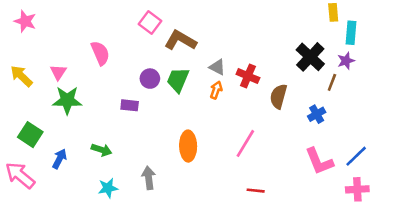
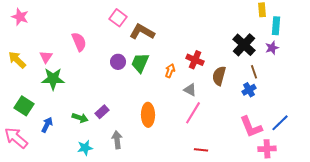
gray triangle: (217, 67) -> (190, 90), moved
brown line: (332, 82) -> (254, 72), moved, turned -40
purple rectangle: (130, 105) -> (102, 112), moved, turned -48
pink cross: (357, 189) -> (267, 149), moved

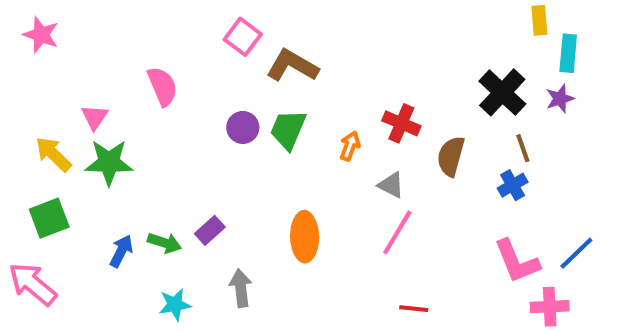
yellow arrow: (17, 60) -> (53, 154), moved
green square: (24, 106) -> (49, 218), turned 36
blue arrow: (47, 125) -> (121, 251), moved

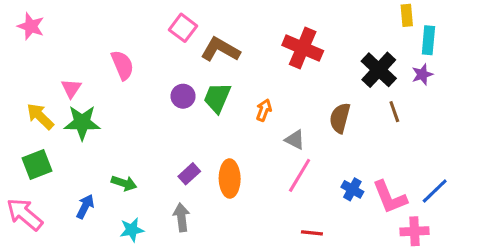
red cross: (401, 123) -> (303, 48), moved, size x1.4
blue cross: (513, 185) -> (352, 189), moved, turned -30
purple rectangle: (210, 230) -> (189, 174), moved
blue arrow: (121, 251) -> (85, 206), moved

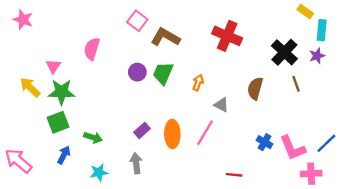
yellow rectangle: (407, 15) -> (305, 11), turned -49
pink semicircle: (122, 65) -> (92, 49), turned -140
green square: (37, 165) -> (58, 122), moved
pink line: (300, 175) -> (205, 133), moved

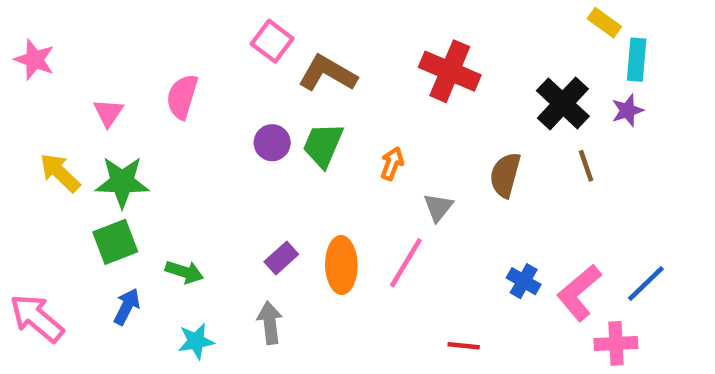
pink star: (23, 20) -> (34, 60), moved
pink triangle: (53, 66) -> (108, 113), moved
gray triangle: (221, 105) -> (438, 207), turned 42
pink L-shape: (293, 148) -> (579, 293), turned 72

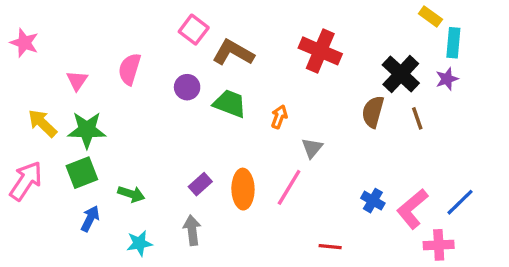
purple circle: (272, 143) -> (187, 87), moved
green trapezoid: (323, 145) -> (230, 104), turned 88
brown semicircle: (505, 175) -> (373, 112), moved
pink arrow: (37, 318) -> (26, 181), moved, turned 84

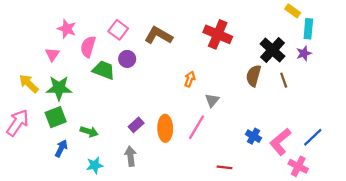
pink square: (194, 30) -> (118, 30), moved
pink star: (24, 43) -> (67, 29), moved
green trapezoid: (230, 104) -> (104, 70), moved
pink cross: (439, 245) -> (298, 166), turned 30

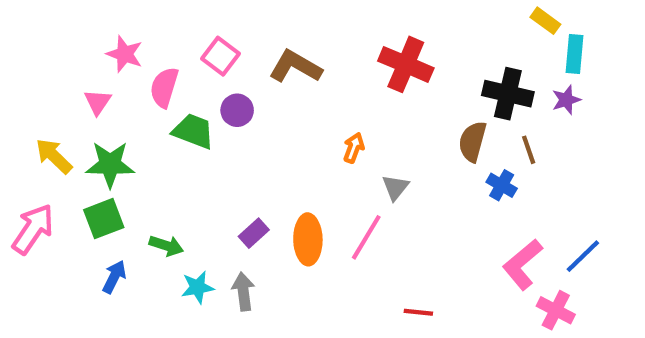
black cross: (273, 50) -> (508, 94), turned -30
blue cross: (254, 136) -> (502, 185), moved
cyan star: (95, 165) -> (198, 287), moved

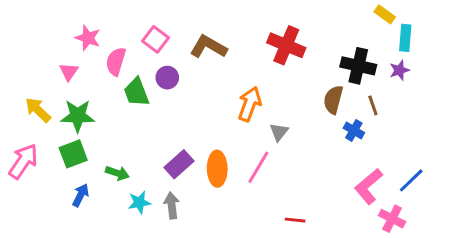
green trapezoid: (193, 131) -> (136, 92), turned -132
orange arrow: (354, 148) -> (250, 104), size x1.6
purple rectangle: (254, 233) -> (179, 164), size x1.4

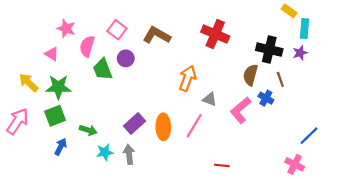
pink triangle: (69, 72) -> (52, 54), turned -32
gray triangle: (279, 132) -> (210, 99), turned -48
pink L-shape: (369, 186) -> (241, 110), moved

